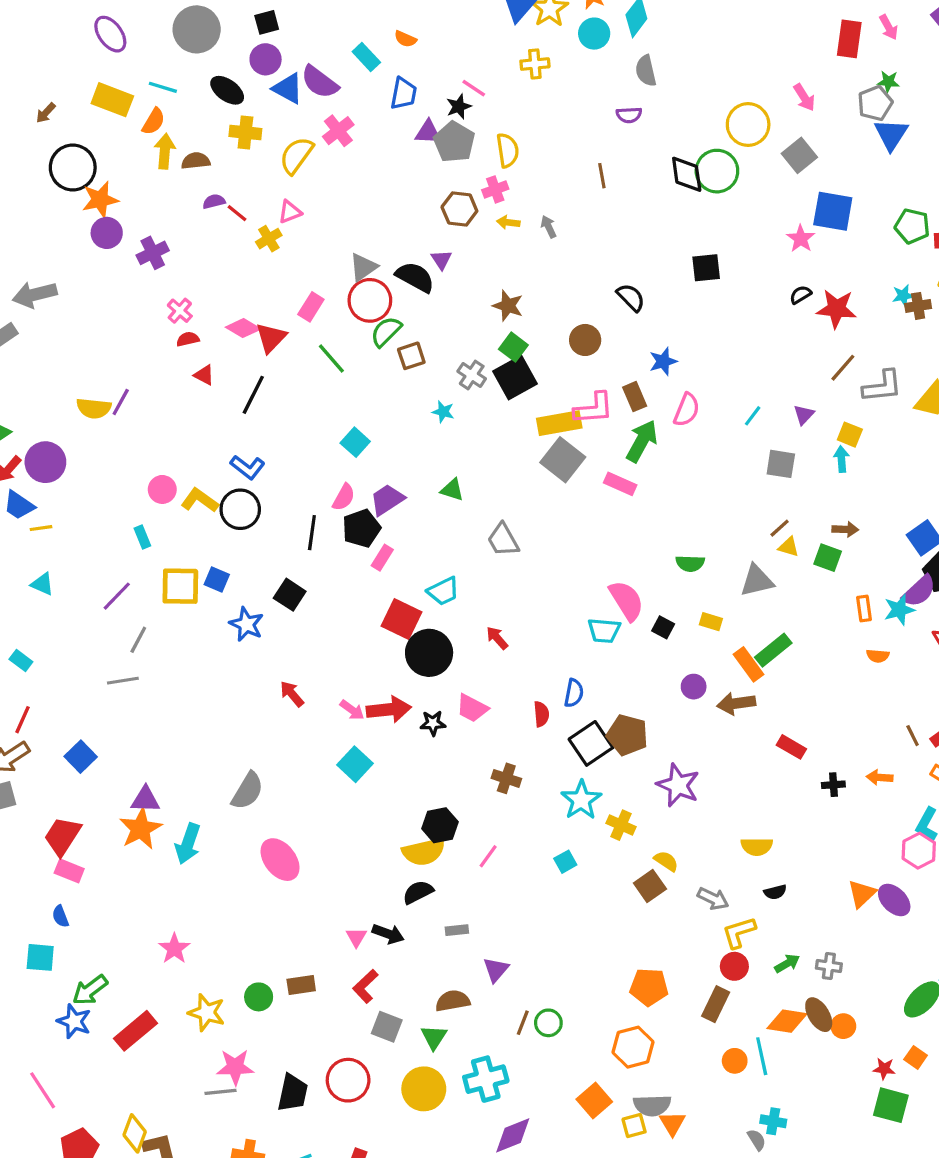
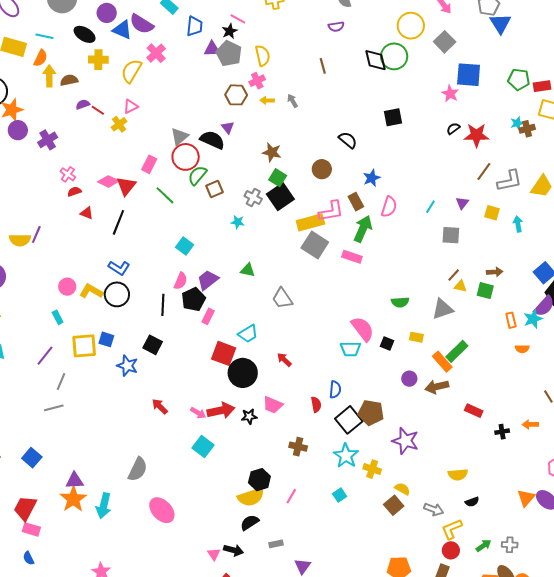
cyan arrow: (841, 459) -> (518, 224), moved

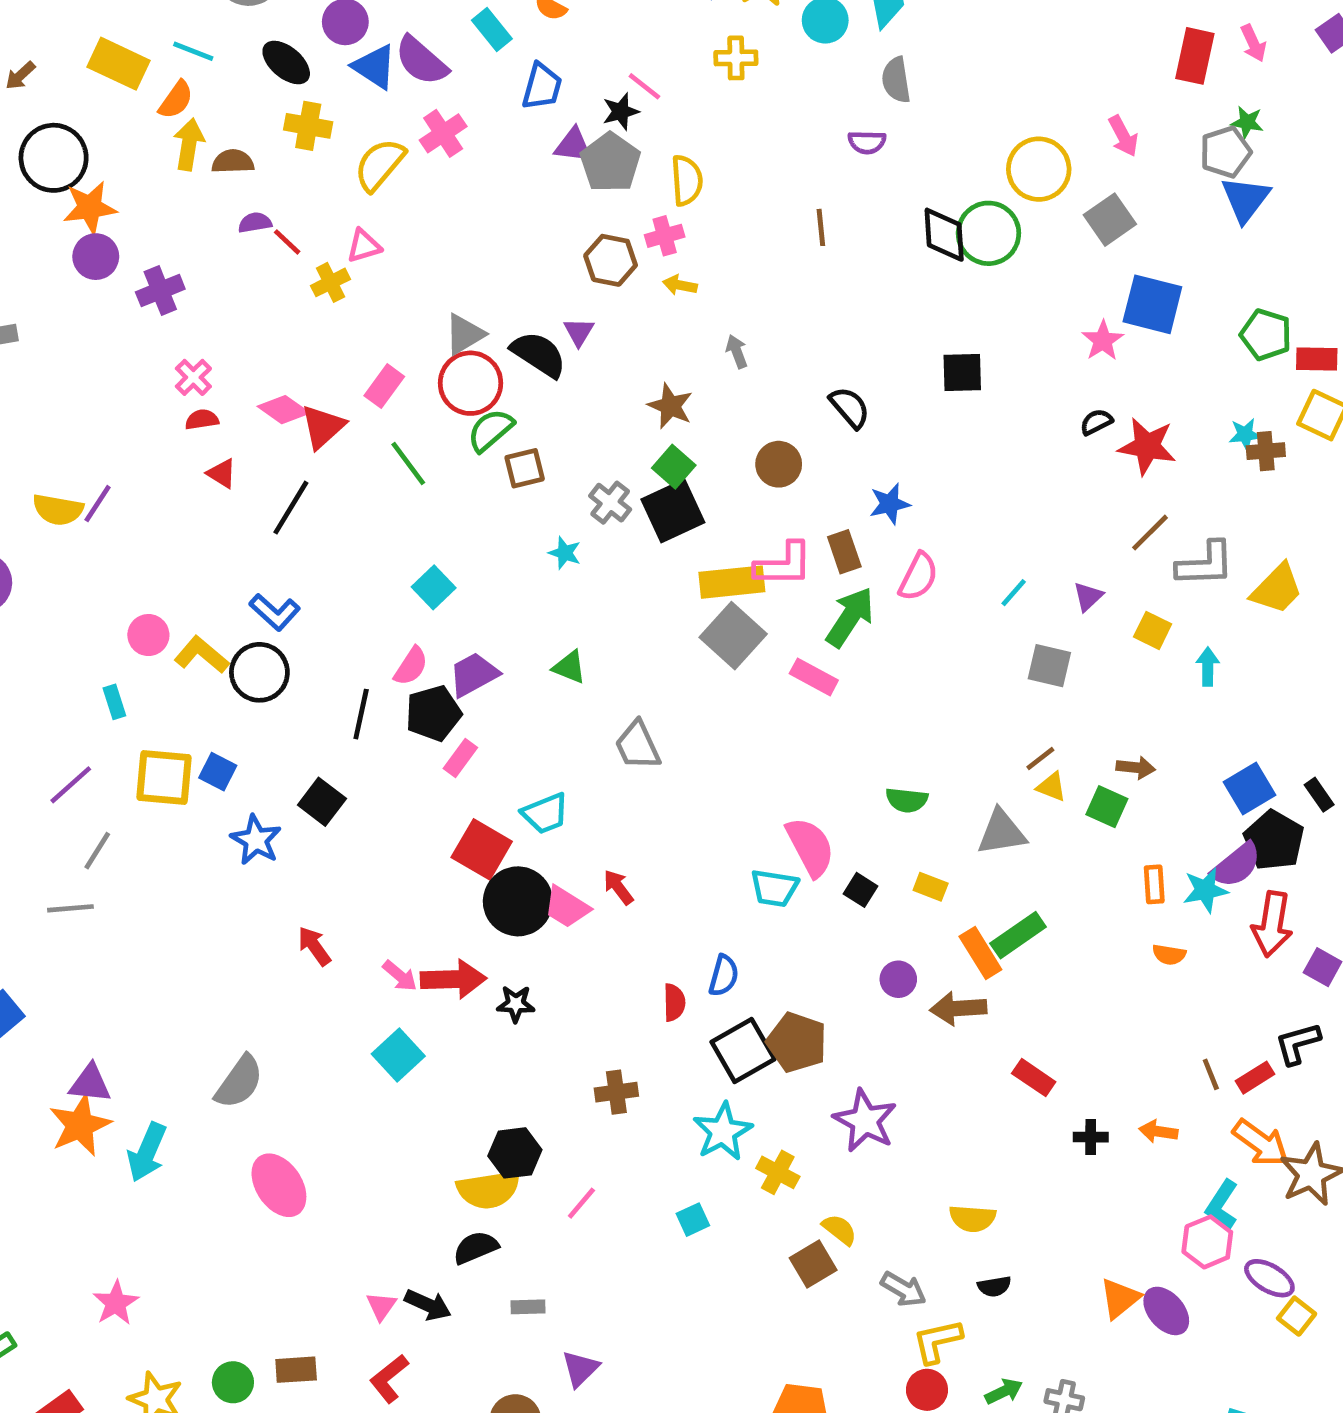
gray arrow: (292, 101) -> (737, 352), moved
pink trapezoid: (273, 405) -> (567, 907), moved
brown cross: (298, 447) -> (616, 1092), turned -30

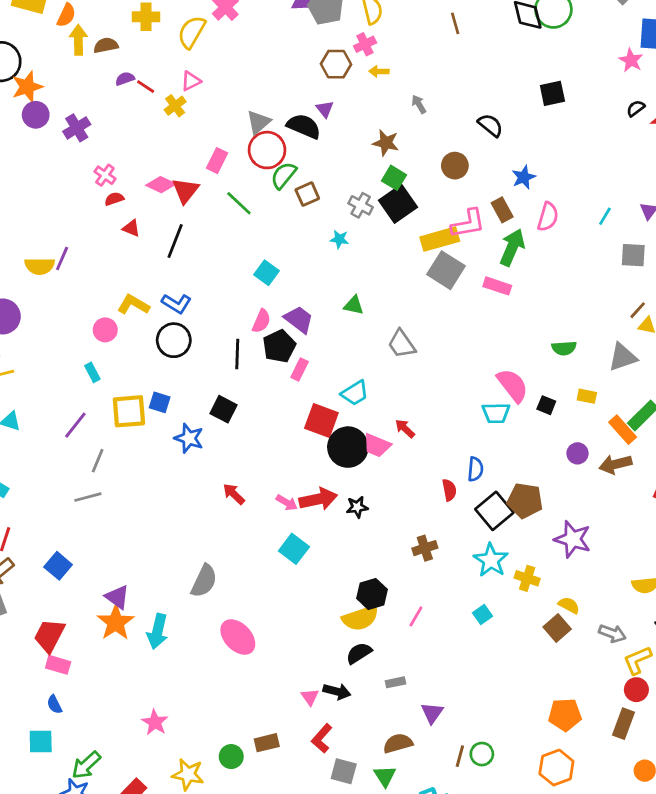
yellow L-shape: (202, 655) -> (133, 305), moved
purple trapezoid: (474, 674) -> (299, 319), turned 76
purple triangle: (90, 1083) -> (117, 597), turned 40

